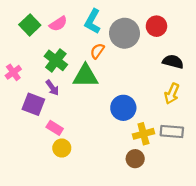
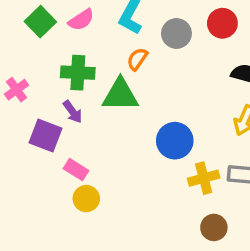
gray circle: (125, 33) -> (176, 33), size x0.7
green cross: (56, 60) -> (78, 73), turned -35
brown circle: (135, 159) -> (214, 227), moved

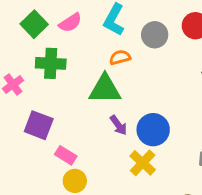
orange semicircle: (137, 59) -> (120, 57), turned 40
green cross: (78, 73) -> (51, 63), moved
purple arrow: (73, 112) -> (118, 125), moved
yellow cross: (204, 178) -> (143, 163), moved, turned -32

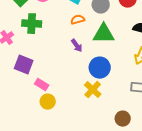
green triangle: (105, 89) -> (104, 34), moved
purple arrow: (118, 125) -> (77, 46), moved

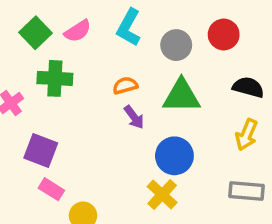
orange semicircle: (78, 20) -> (125, 85), moved
pink rectangle: (42, 85) -> (51, 189), moved

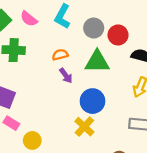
pink semicircle: (78, 31) -> (29, 19), turned 72
red circle: (224, 34) -> (118, 35), moved

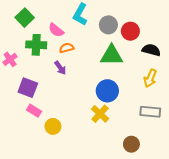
pink semicircle: (29, 19) -> (56, 30), moved
orange semicircle: (60, 55) -> (67, 48), moved
purple arrow: (66, 76) -> (60, 68), moved

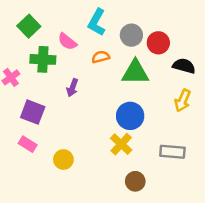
orange semicircle: (67, 48) -> (101, 57), moved
purple arrow: (60, 68) -> (72, 88), turned 56
pink rectangle: (34, 111) -> (28, 144), moved
gray rectangle: (150, 112) -> (172, 152), moved
brown circle: (131, 144) -> (135, 181), moved

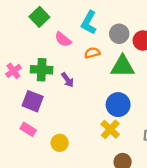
green square: (29, 26) -> (39, 17), moved
green cross: (43, 59) -> (42, 70), moved
purple arrow: (72, 88) -> (67, 80), turned -56

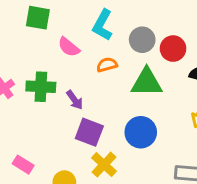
green square: (39, 17) -> (38, 18), turned -36
purple square: (33, 101) -> (89, 132), moved
yellow cross: (110, 129) -> (104, 165), moved

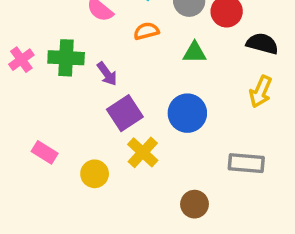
green triangle: (147, 82) -> (195, 52), size x0.6
purple square: (89, 132) -> (125, 113), turned 36

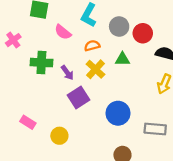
pink cross: (21, 60) -> (13, 40), moved
blue circle: (187, 113) -> (118, 113), moved
yellow cross: (143, 152) -> (95, 69), moved

